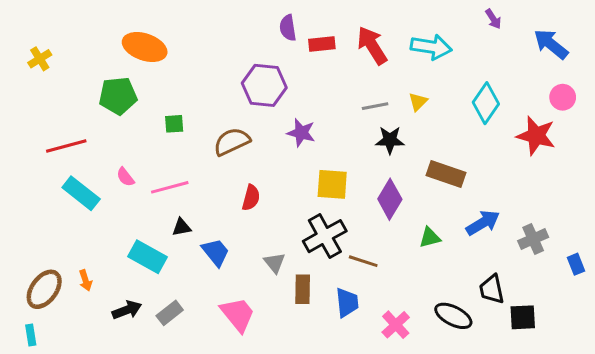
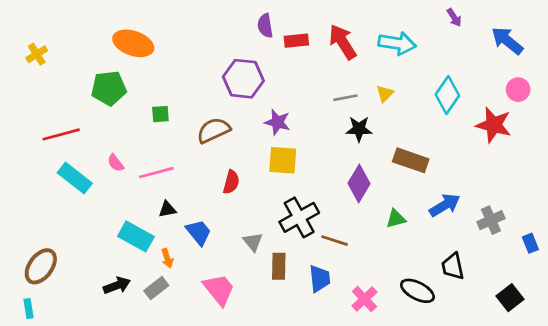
yellow square: (332, 184) -> (283, 160), moved
orange arrow: (86, 280) -> (167, 258), moved
black square: (523, 317) -> (510, 298), moved, turned -35

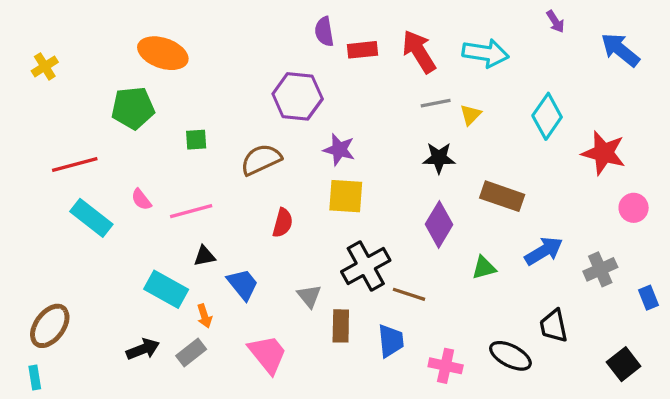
pink circle: (518, 90) -> (634, 208), moved
gray line: (345, 98) -> (436, 103), moved
pink cross: (364, 299) -> (446, 366), turned -35

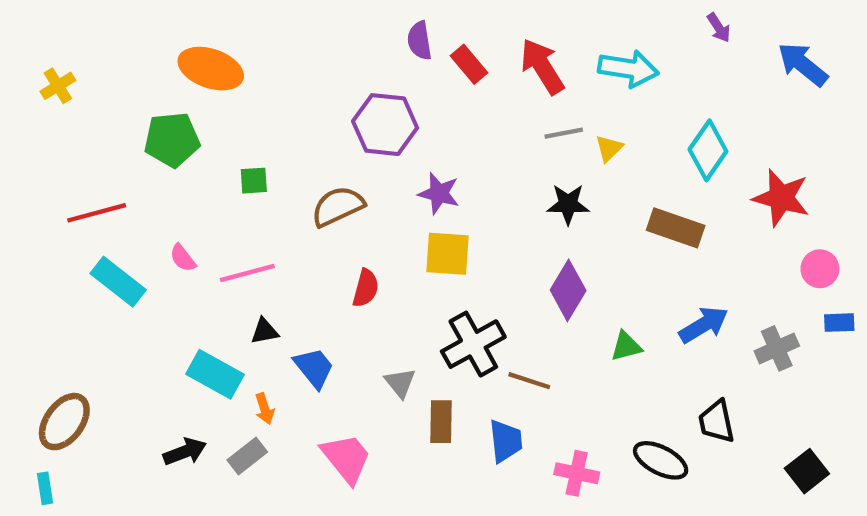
red rectangle: (362, 50) -> (469, 64), turned 56
brown rectangle: (502, 196) -> (676, 228), moved
blue rectangle: (649, 298) -> (839, 323), moved, turned -70

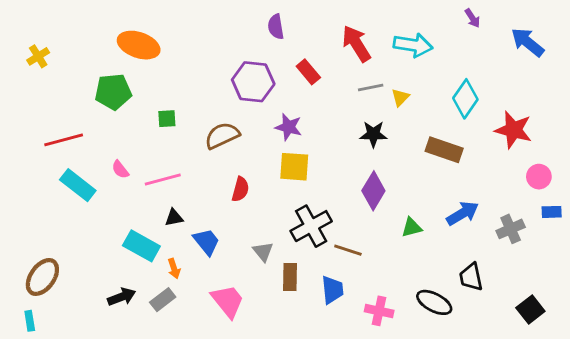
red rectangle: (469, 64) -> (308, 72), moved

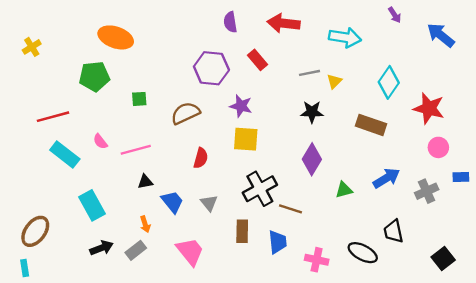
red arrow: (356, 44) -> (284, 23), moved, turned -52
pink circle: (539, 177) -> (438, 147), moved
cyan rectangle: (141, 246) -> (92, 205), moved, turned 32
gray triangle: (263, 252) -> (209, 203), moved

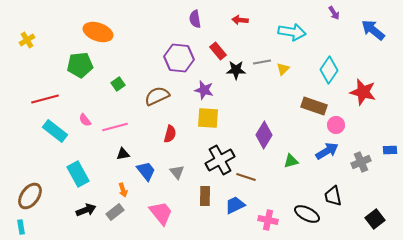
red arrow: (284, 23) -> (240, 20), size x0.6
green square: (139, 99) -> (118, 84), turned -32
black star: (312, 112) -> (236, 70), moved
pink circle: (438, 147) -> (336, 125), moved
blue trapezoid: (278, 242) -> (235, 205), turned -110

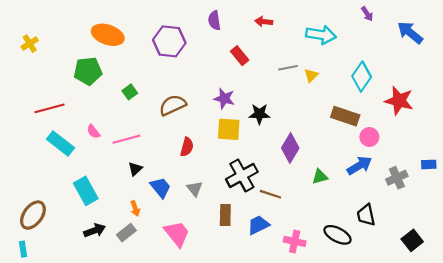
purple hexagon: (179, 58) -> (169, 41), moved
black star: (236, 70) -> (259, 114), moved
black triangle: (123, 154) -> (135, 169), turned -32

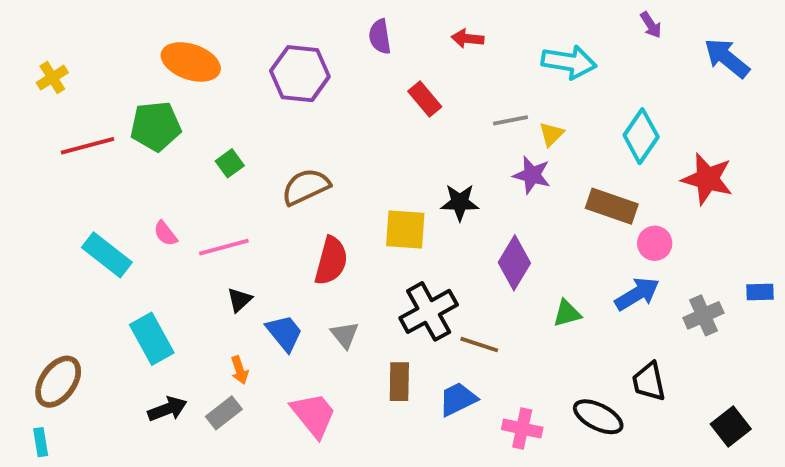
purple star: (224, 99) -> (532, 175), moved
red line: (49, 108) -> (87, 146), moved
red semicircle: (187, 147) -> (331, 261), size x1.4

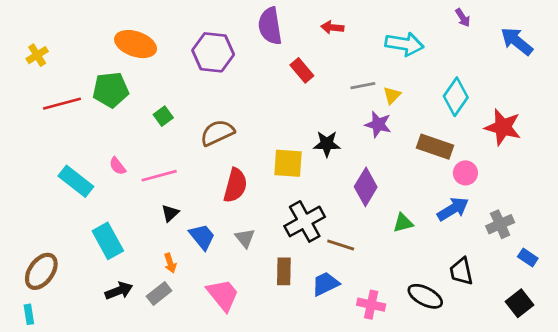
purple semicircle: (380, 37) -> (270, 26), size x1.5
blue rectangle: (760, 292) -> (528, 257), moved, turned 36

